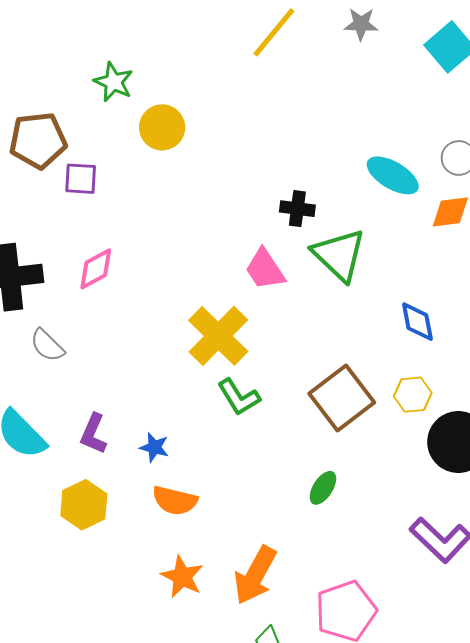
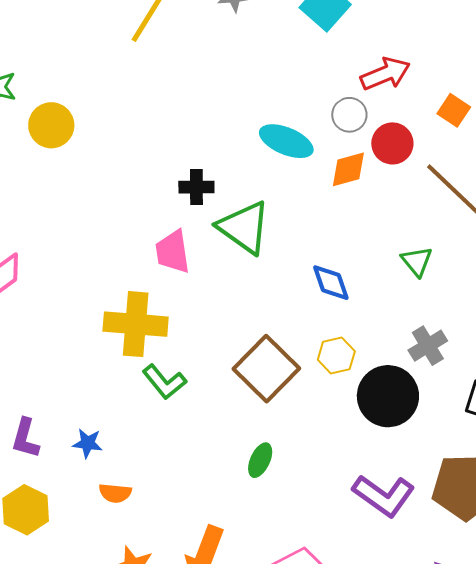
pink trapezoid: (265, 269) -> (173, 252), turned 33
yellow cross: (218, 336) -> (136, 324), turned -32
orange semicircle: (175, 501) -> (115, 493), size x0.7

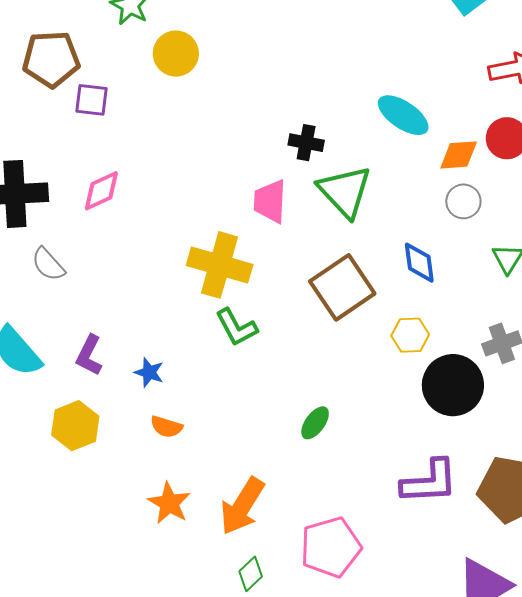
gray circle: (349, 115) -> (463, 201), moved
brown square: (266, 369) -> (342, 287), moved
purple L-shape: (384, 496) -> (429, 482), turned -50

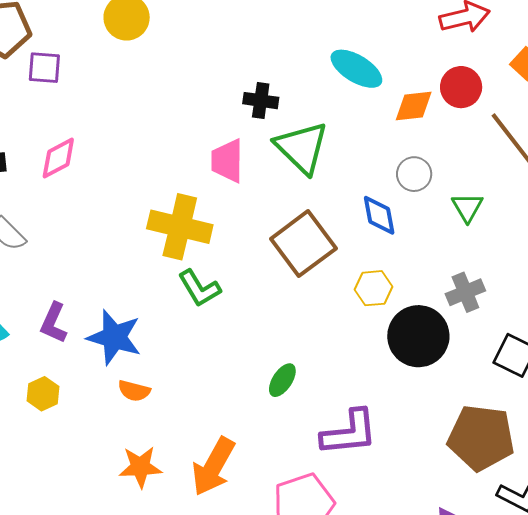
gray circle: (463, 201) -> (414, 174), moved
blue star: (149, 372) -> (114, 337), size x1.8
yellow hexagon: (75, 426) -> (43, 394), size x0.7
purple L-shape: (429, 482) -> (349, 433), moved
orange star: (169, 503) -> (140, 467), turned -30

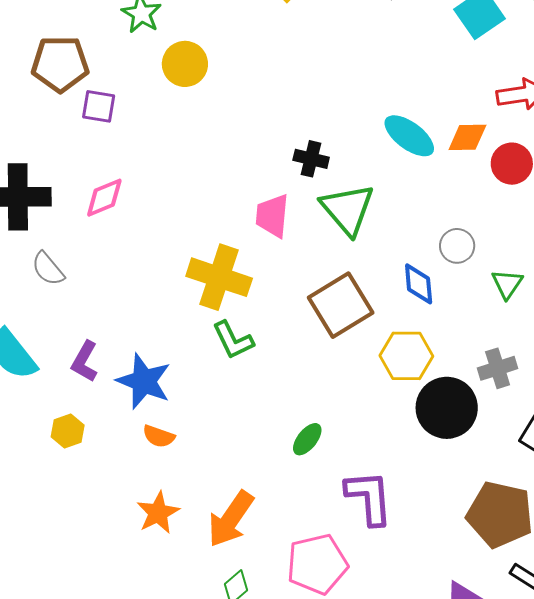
orange diamond: (414, 106) -> (467, 137), moved
yellow hexagon: (373, 288) -> (406, 356), size x1.4
purple L-shape: (349, 433) -> (369, 498), turned -94
orange star: (140, 467) -> (158, 513), turned -30

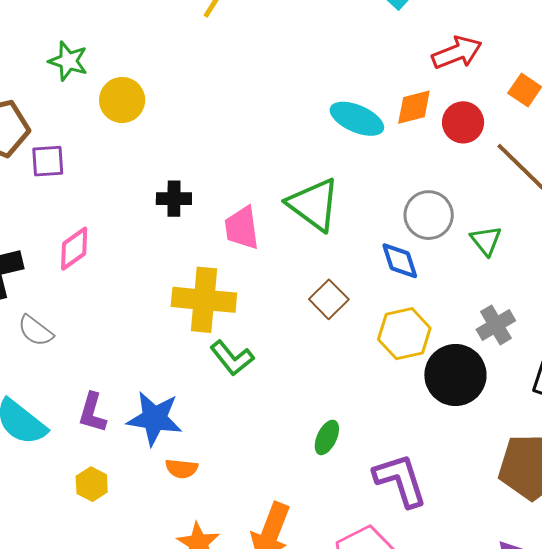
black cross: (311, 159) -> (174, 199), moved
gray circle: (457, 246) -> (429, 215), size x1.4
brown square: (341, 305) -> (329, 299), size x0.6

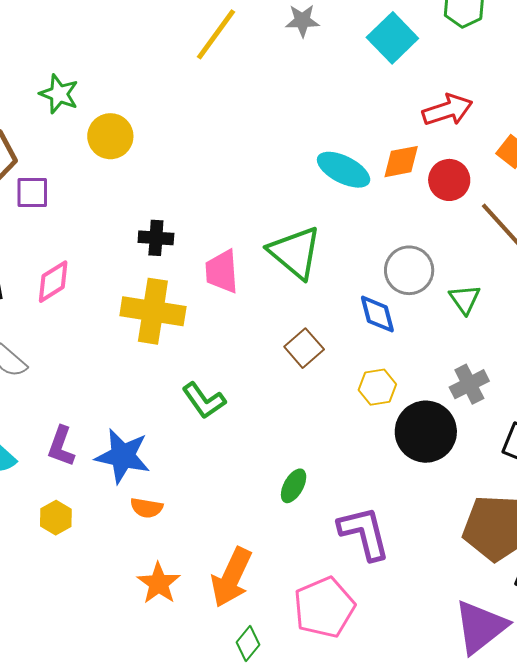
yellow cross: (204, 300) -> (153, 311), moved
yellow hexagon: (404, 334) -> (377, 387), size x0.7

